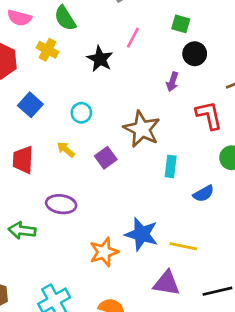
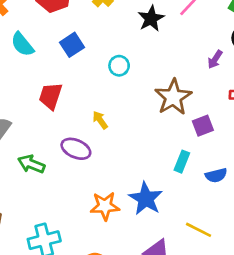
yellow arrow: (66, 150) -> (100, 120), moved
purple square: (106, 158) -> (203, 126), moved
cyan rectangle: (171, 166) -> (182, 162), moved
yellow line: (183, 246) -> (199, 230), moved

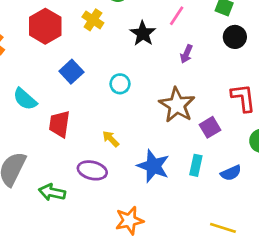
cyan semicircle: (22, 44) -> (25, 99), moved
purple arrow: (215, 59) -> (186, 54), moved
blue star: (146, 199) -> (153, 166), moved

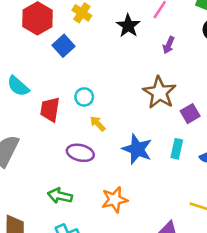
blue square: (71, 72) -> (63, 46), moved
cyan circle: (120, 84) -> (84, 97), moved
green arrow: (52, 192) -> (60, 196), moved

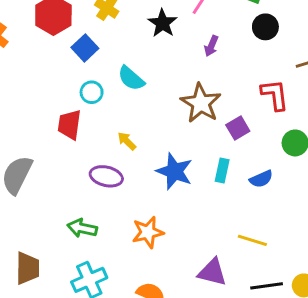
cyan semicircle: (18, 86) -> (131, 78), moved
cyan circle: (84, 97) -> (92, 92), moved

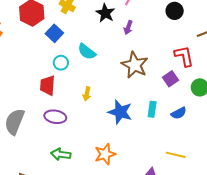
purple arrow: (211, 46) -> (128, 27), moved
purple square: (238, 128) -> (171, 79), moved
yellow arrow: (127, 141) -> (87, 94), turned -120
purple ellipse: (106, 176) -> (55, 117), moved

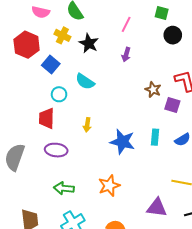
black star: (105, 13) -> (89, 43), moved
brown star: (135, 65) -> (153, 90), moved, size x0.6
purple square: (171, 79) -> (172, 105), turned -35

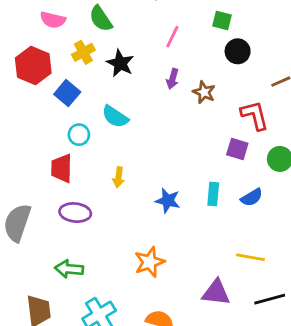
yellow cross: (62, 35) -> (83, 52), turned 35
brown star: (153, 90) -> (204, 92), moved
blue star: (122, 142) -> (168, 201), size x0.7
green arrow: (64, 188) -> (69, 269), moved

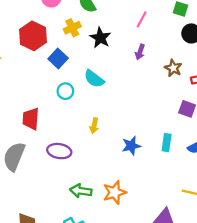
brown star: (204, 92) -> (173, 68), moved
red trapezoid: (62, 168) -> (31, 119), moved
blue star: (168, 201) -> (131, 146), turned -30
green arrow: (69, 269) -> (81, 191), moved

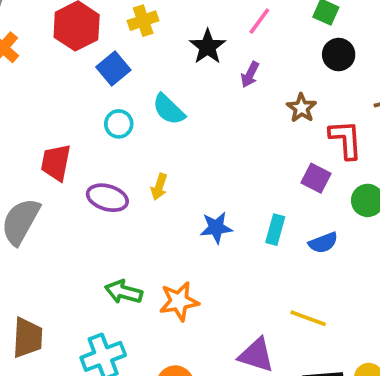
black star: (100, 38) -> (208, 47), moved
purple ellipse: (59, 151) -> (107, 198), moved

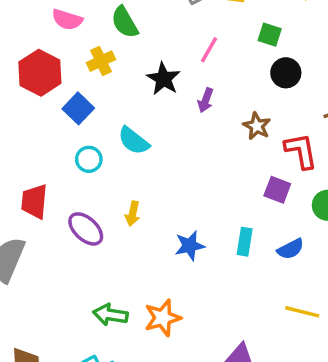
purple ellipse: (107, 198) -> (86, 229), turned 33
yellow line: (308, 318) -> (302, 312), moved

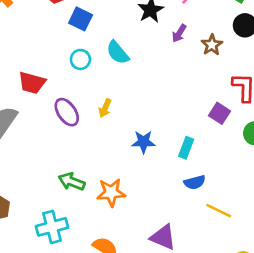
blue square: (78, 108) -> (81, 19), turned -30
brown star: (257, 126) -> (212, 45), moved
red trapezoid: (34, 201) -> (32, 83), turned -92
blue semicircle: (290, 249) -> (195, 182), moved

